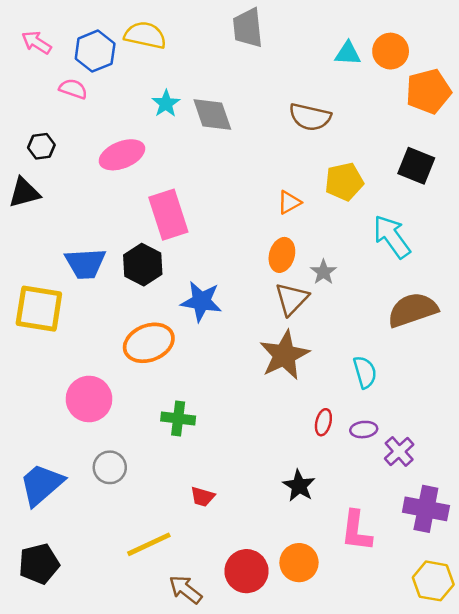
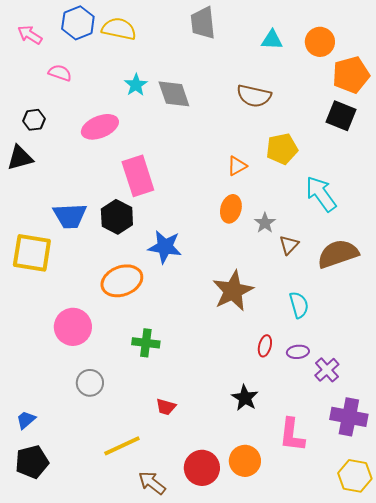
blue hexagon: (95, 51) -> (78, 23), moved
cyan triangle: (348, 53) -> (272, 40), moved
black square: (416, 166) -> (341, 116), moved
brown triangle: (292, 299) -> (289, 245), moved, size x0.7
blue trapezoid: (41, 484) -> (26, 420), moved, size x0.5

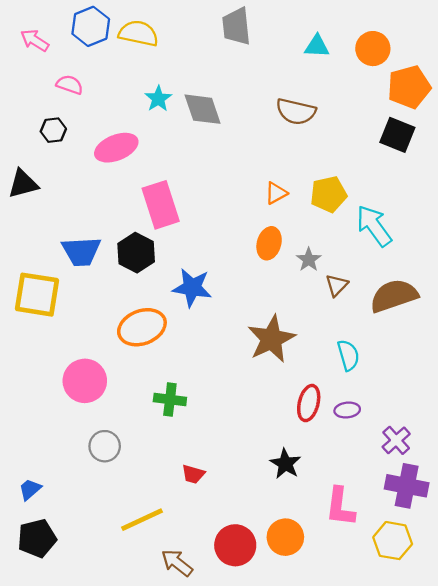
black hexagon: (34, 120) -> (53, 130), moved
yellow pentagon: (282, 149) -> (329, 194), moved
red ellipse: (265, 346) -> (309, 403), size x1.4
purple cross: (327, 370) -> (396, 440), moved
yellow hexagon: (355, 476) -> (393, 541), moved

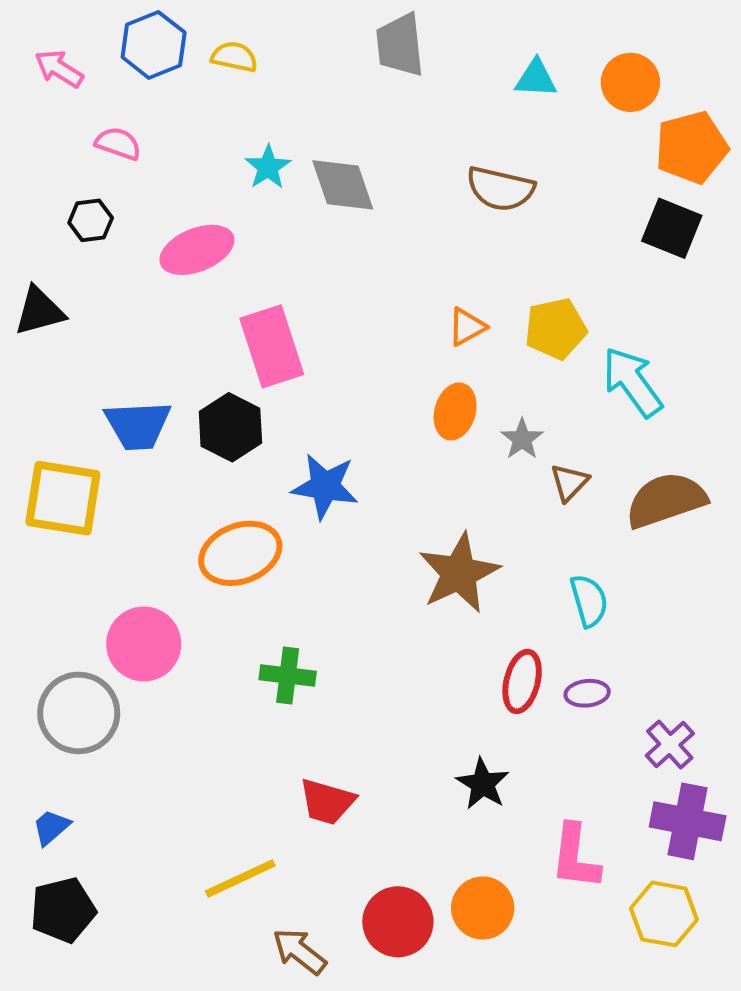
yellow semicircle: (138, 33) -> (234, 57), size x0.7
gray circle: (105, 446) -> (79, 713), moved, size x1.5
red trapezoid: (193, 474) -> (327, 802), size x1.4

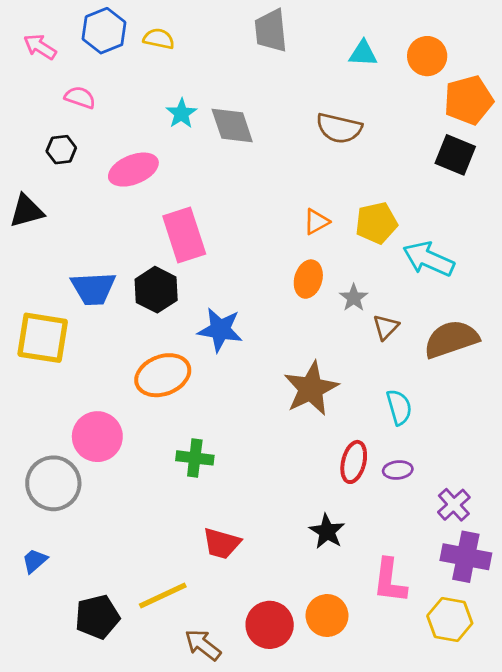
cyan arrow: (632, 382) -> (428, 259), turned -30
black pentagon: (63, 910) -> (97, 617), moved

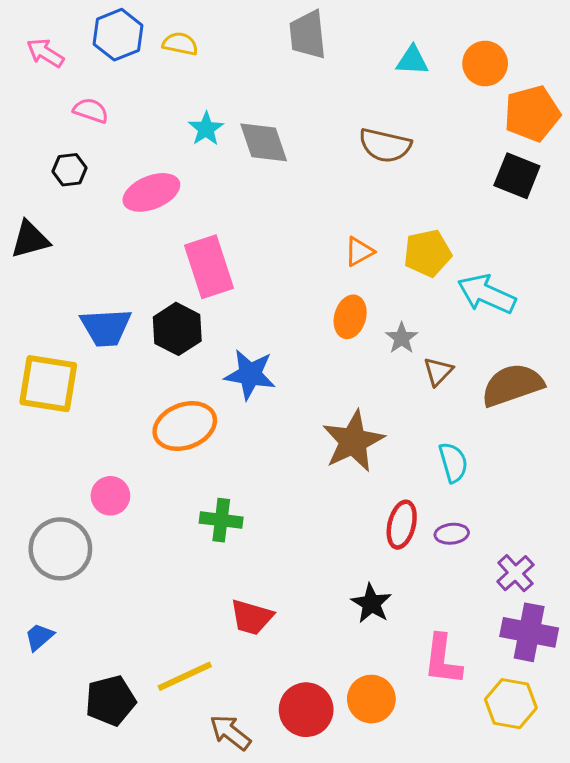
pink circle: (97, 437) -> (110, 496), size x0.7

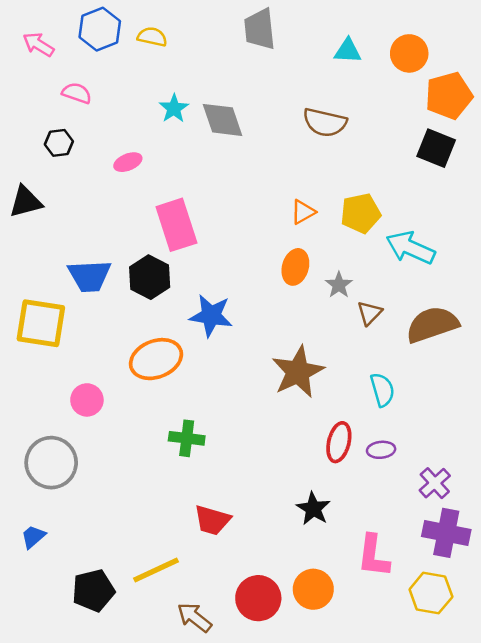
pink ellipse: (151, 192) -> (128, 162), size x0.6
pink circle: (110, 496) -> (87, 400), moved

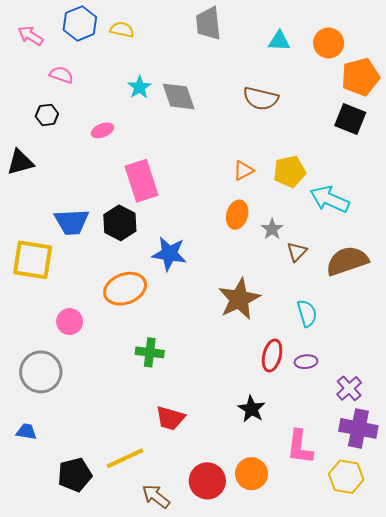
blue trapezoid: (33, 537) -> (26, 432), turned 50

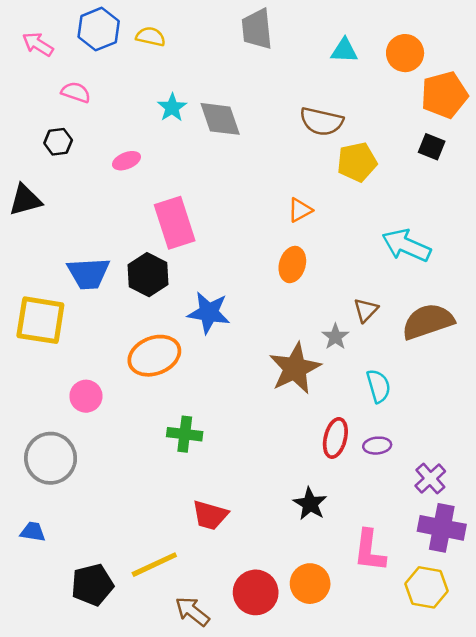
black square: (350, 119) -> (432, 147), size x0.7
yellow pentagon: (290, 171) -> (357, 162), moved
gray star: (272, 229) -> (335, 337), moved

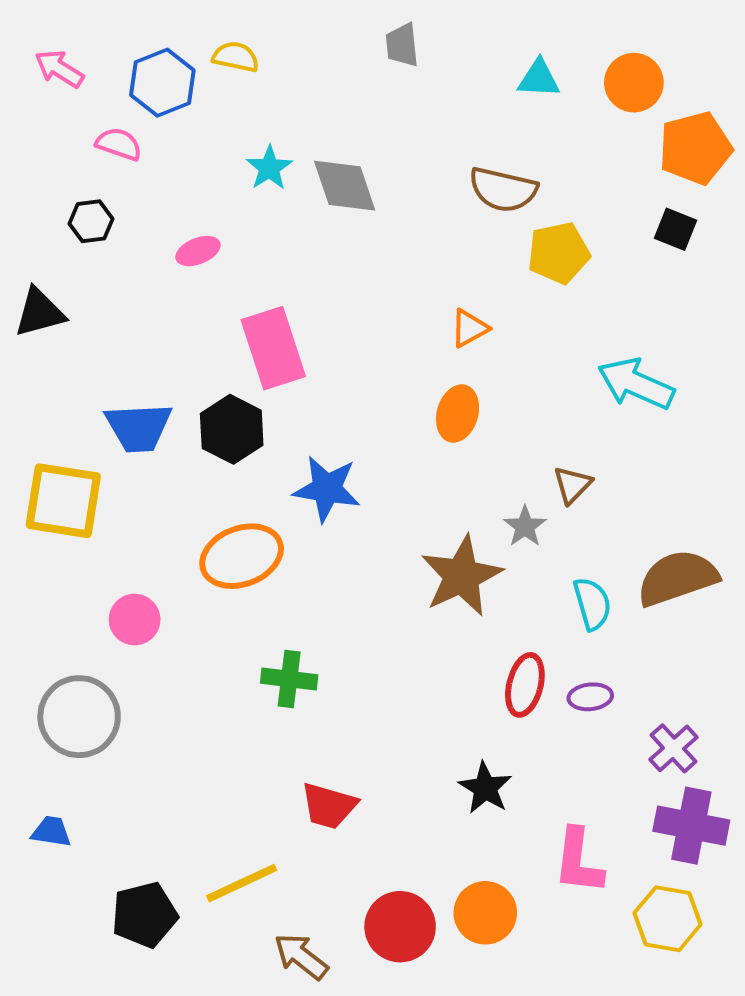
blue hexagon: (99, 29) -> (162, 83), moved
gray trapezoid: (257, 29) -> (402, 45), size x0.7
brown semicircle: (428, 321) -> (677, 578), moved

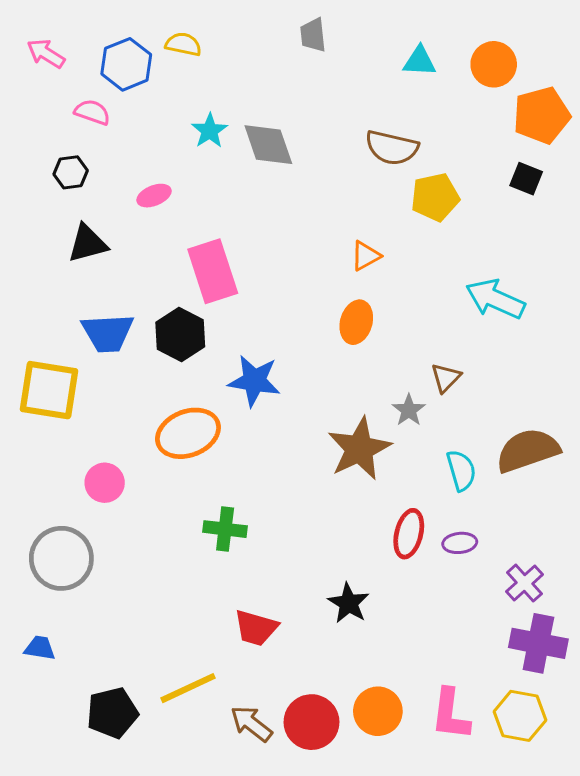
black triangle: (39, 312) -> (88, 243), moved
black star: (485, 788) -> (349, 603), moved
pink L-shape: (578, 861) -> (450, 714), moved
brown arrow: (301, 956) -> (251, 724), moved

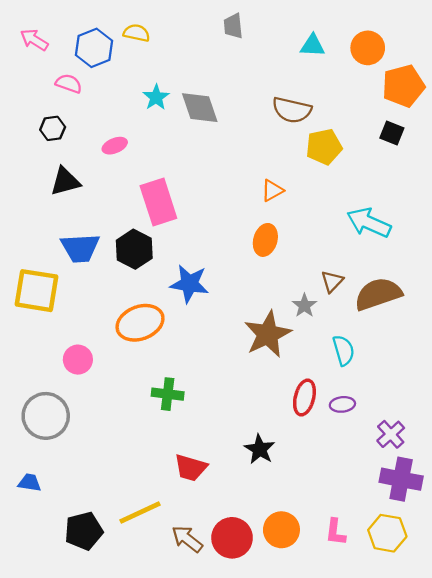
brown semicircle: (528, 450) -> (378, 294), moved
pink L-shape: (450, 714) -> (336, 532), size x0.7

